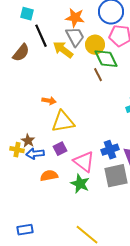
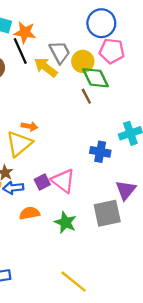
orange star: (75, 18) -> (25, 32), moved
yellow triangle: (63, 122) -> (19, 144), moved, turned -30
blue cross: (110, 150) -> (100, 152), moved, turned 30
pink triangle: (84, 162) -> (63, 181), moved

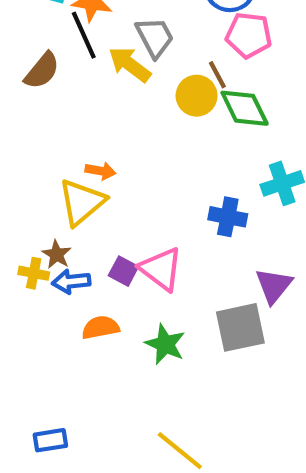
yellow circle: (83, 61) -> (197, 96), moved
green diamond: (96, 78) -> (245, 108), moved
brown line: (86, 96) -> (217, 75), moved
purple square: (42, 182) -> (123, 271), turned -35

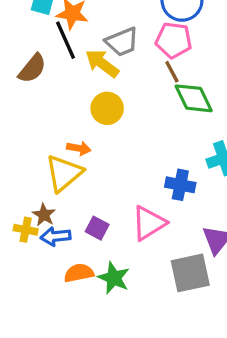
pink pentagon: (249, 35) -> (174, 40), moved
gray trapezoid: (155, 37) -> (122, 42), turned 96
yellow circle: (197, 96) -> (107, 108), moved
pink triangle: (161, 269) -> (149, 223), moved, turned 51
green star: (165, 344) -> (114, 278), moved

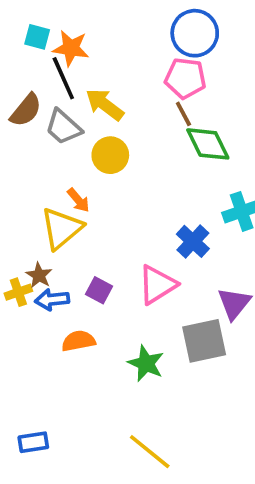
gray trapezoid: (122, 42) -> (63, 127), moved, turned 64
orange arrow: (79, 148) -> (78, 200), turned 40
blue cross: (180, 185) -> (193, 241), turned 32
yellow cross: (26, 230) -> (18, 292), turned -30
green star: (114, 278) -> (146, 363), moved

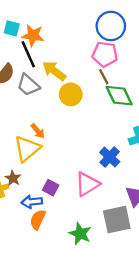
yellow circle: (110, 155) -> (71, 94), moved
blue arrow: (52, 300) -> (32, 202), moved
orange semicircle: (78, 341) -> (38, 220), turned -54

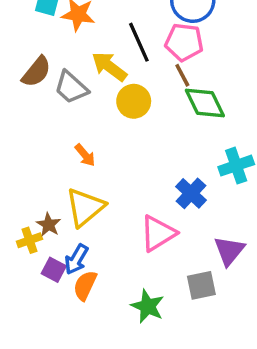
black line: (28, 54) -> (139, 42), moved
yellow triangle: (27, 149) -> (85, 207), moved
purple square: (51, 188) -> (54, 270), moved
blue arrow: (32, 202) -> (76, 259), turned -54
gray square: (117, 220) -> (201, 285), size x0.7

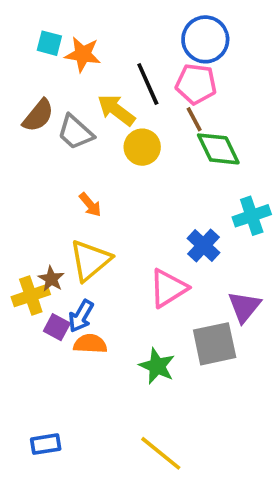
yellow cross: (29, 240) -> (31, 296), size x1.4
orange semicircle: (85, 285) -> (90, 344), turned 68
gray square: (201, 285) -> (215, 344), size x1.4

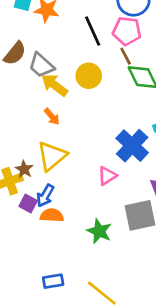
yellow arrow: (116, 110) -> (54, 85), moved
blue cross: (203, 245) -> (132, 146), size x1.4
pink triangle: (168, 288) -> (107, 176), size x0.7
blue rectangle: (46, 444) -> (53, 281), moved

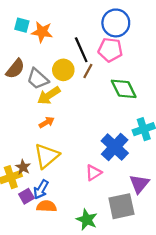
brown line: (126, 56) -> (88, 71), moved, turned 56
yellow circle: (89, 76) -> (63, 70), moved
yellow arrow: (54, 85) -> (49, 96), turned -70
orange arrow: (52, 117) -> (47, 122), turned -80
purple square: (28, 203) -> (26, 196), turned 32

